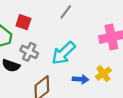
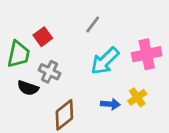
red square: (23, 22) -> (43, 37), turned 35
cyan arrow: (63, 53) -> (105, 61), moved

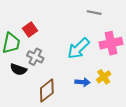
gray line: (93, 25) -> (94, 13), moved, turned 64

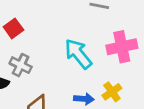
cyan arrow: (78, 48) -> (78, 54), turned 95

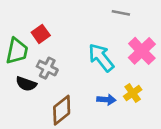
pink cross: (122, 47) -> (142, 51), turned -32

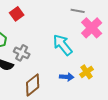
red square: (41, 34) -> (17, 14), moved
pink cross: (142, 51) -> (92, 28), moved

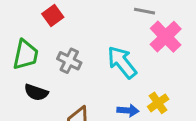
gray cross: (22, 53) -> (69, 61), moved

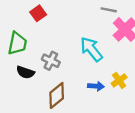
gray cross: (69, 61) -> (51, 61), moved

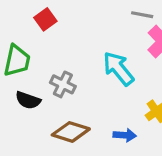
blue arrow: (96, 86) -> (125, 135), moved
brown diamond: (57, 95) -> (71, 132), turned 56

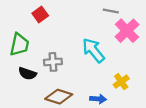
gray cross: (63, 84) -> (53, 62), turned -30

